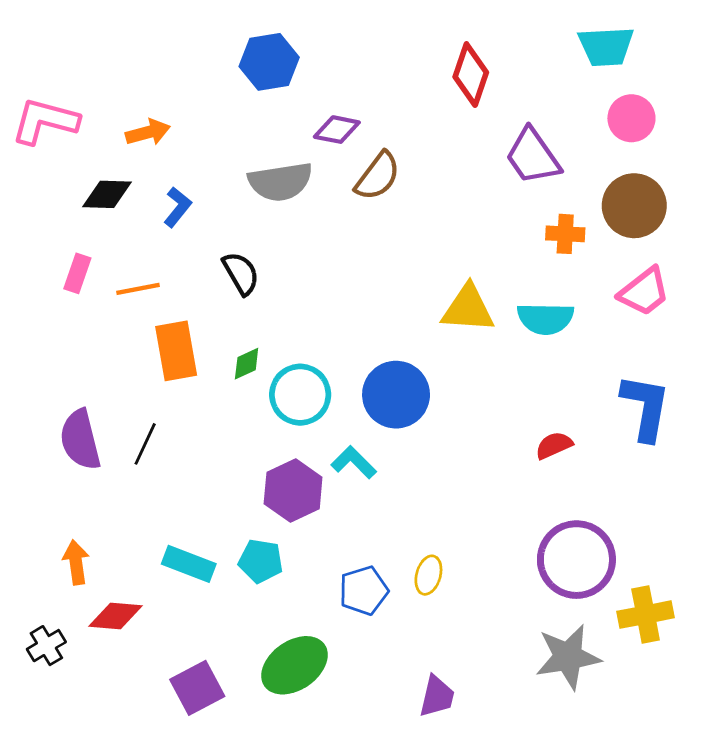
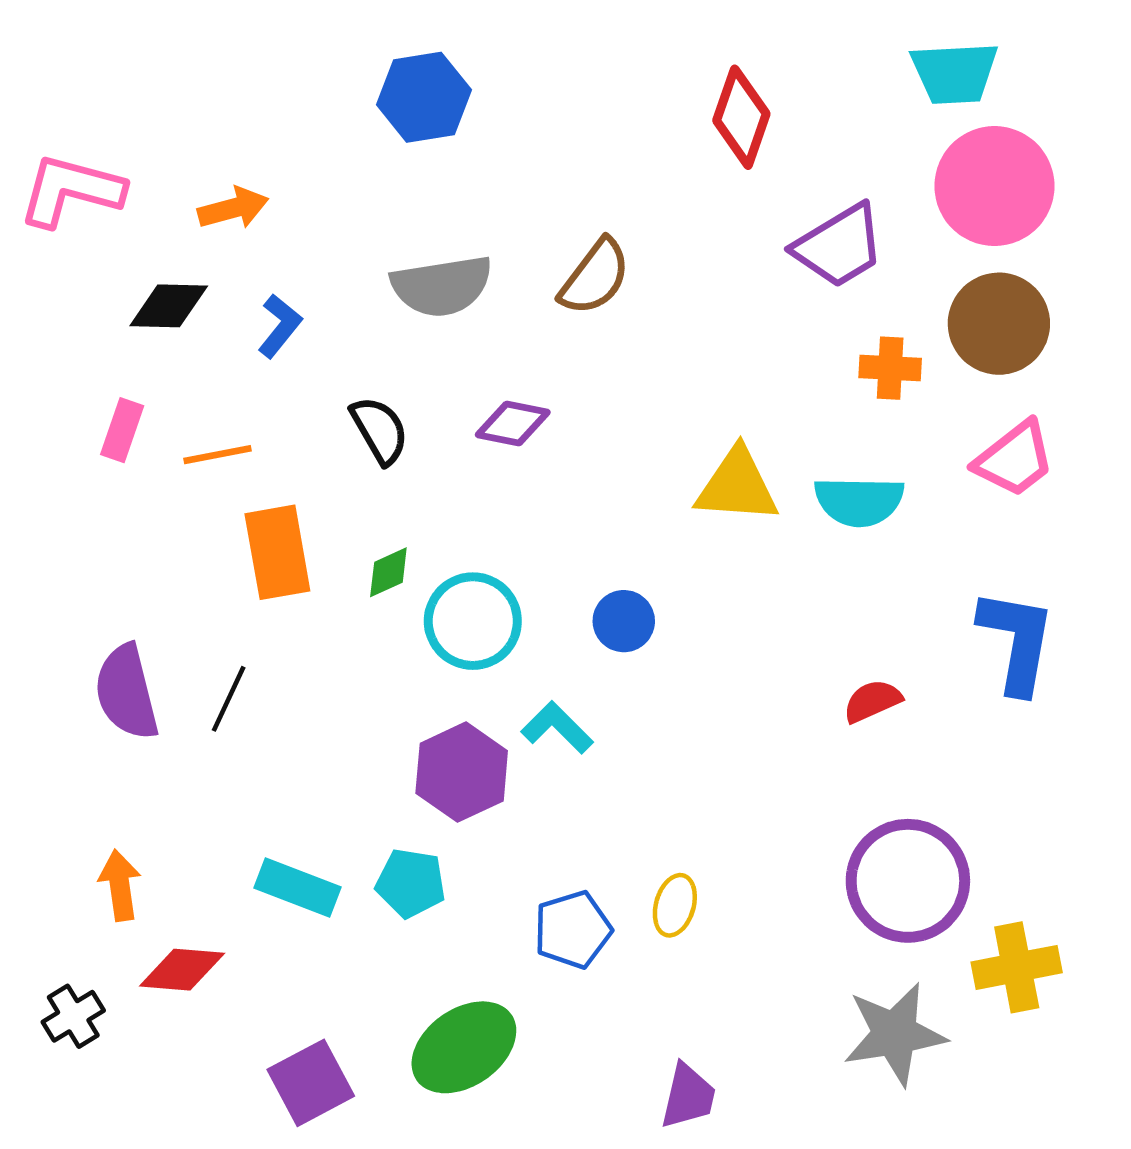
pink circle: (631, 118) -> (994, 186), size x1.6
purple diamond: (337, 130) -> (513, 424), moved
purple trapezoid: (533, 156) -> (839, 246), turned -86
blue circle: (396, 395) -> (624, 621), size x0.6

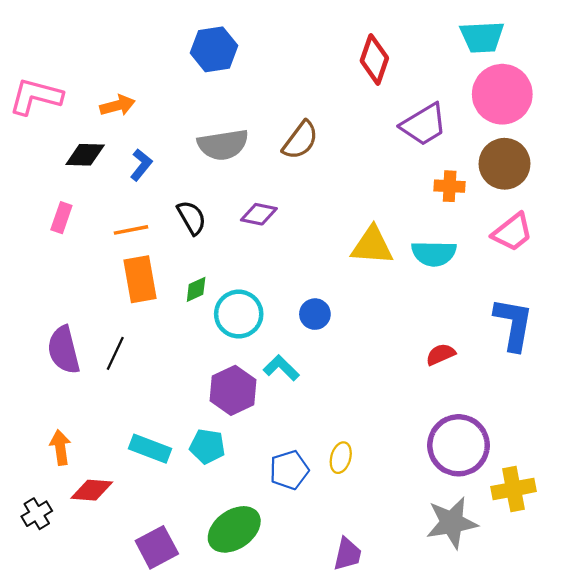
orange line: (218, 455) -> (131, 230), moved

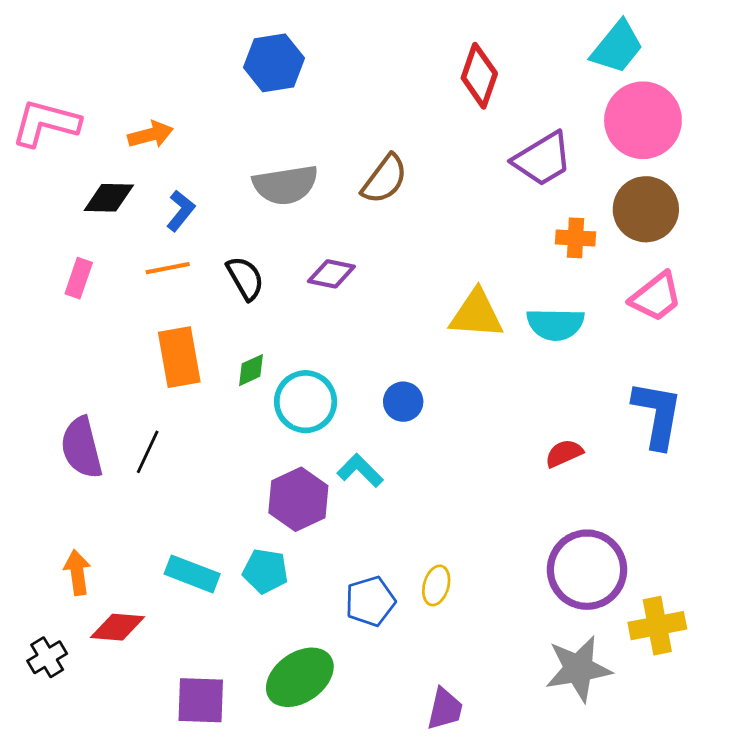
cyan trapezoid: (482, 37) -> (617, 47), turned -48
orange line: (131, 230) -> (168, 268), moved
purple square: (157, 547) -> (201, 700), turned 30

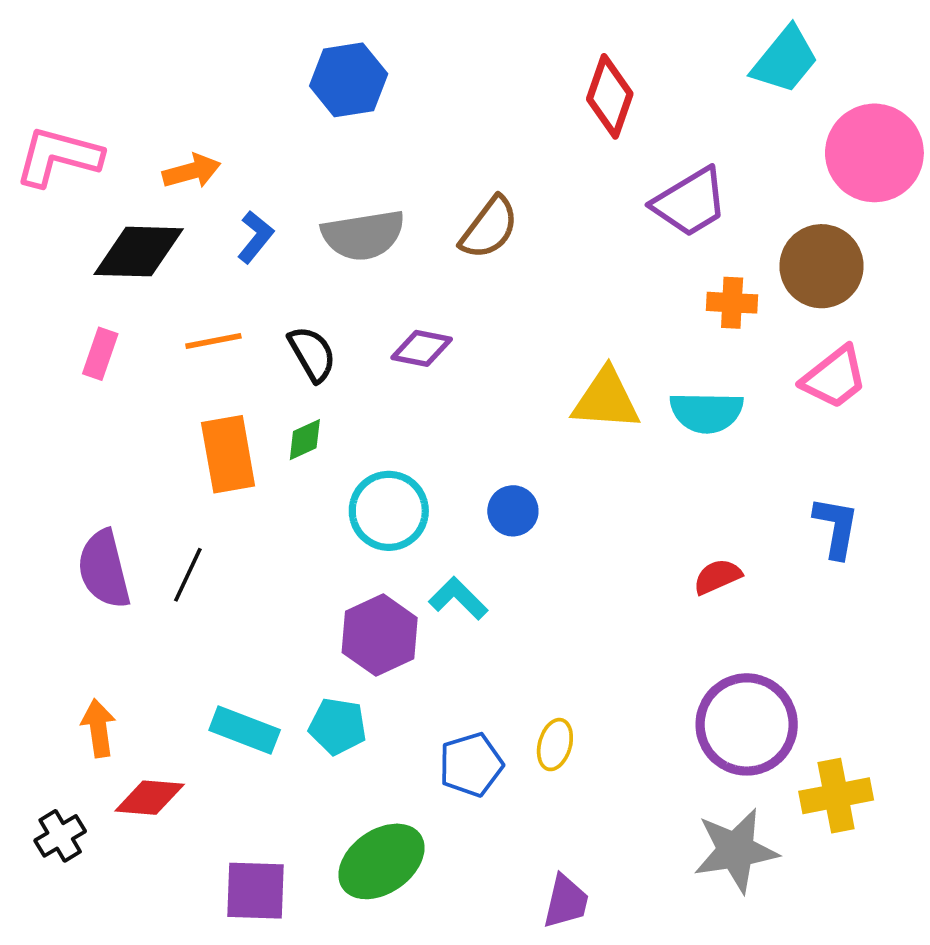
pink circle: (643, 120) -> (874, 153), moved
black diamond: (109, 198) -> (139, 252), size x1.4
blue L-shape: (181, 211) -> (255, 237), moved
green diamond: (251, 370) -> (305, 440), moved
blue L-shape: (657, 415) -> (836, 527), size x0.7

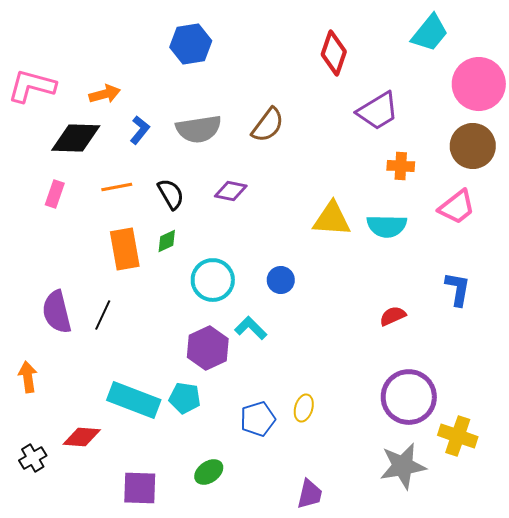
brown circle: (822, 266) -> (473, 146), moved
orange arrow: (98, 728) -> (28, 377), moved
cyan rectangle: (245, 730) -> (134, 400), size x1.4
yellow cross: (836, 796) -> (458, 436), turned 30
green ellipse: (381, 861) -> (209, 472), size x0.6

